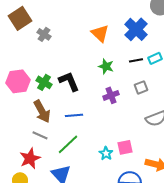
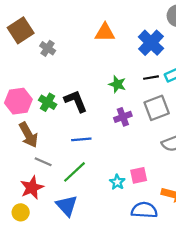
orange triangle: (100, 33) -> (105, 33), moved, turned -42
gray square: (141, 87) -> (157, 108), size x1.6
brown arrow: (42, 111) -> (28, 135), moved

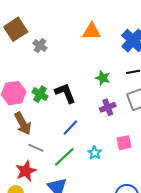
blue line: (81, 139) -> (70, 127), turned -42
pink square: (139, 175) -> (124, 143), moved
cyan star: (117, 182) -> (95, 153), moved

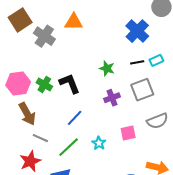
orange triangle: (92, 31) -> (74, 22), moved
gray cross: (40, 46) -> (44, 36), size x1.5

